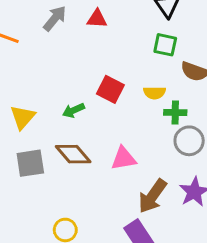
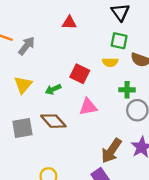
gray arrow: (55, 18) -> (27, 46), moved
yellow semicircle: (154, 93) -> (110, 62), moved
yellow triangle: (23, 117) -> (23, 85), moved
pink triangle: (124, 158) -> (88, 107), moved

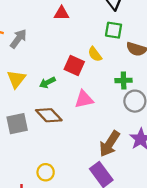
yellow semicircle: (110, 62) -> (95, 54), moved, turned 56

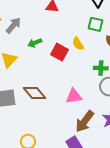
green arrow: (47, 83) -> (35, 43), moved
pink triangle: (84, 99) -> (74, 96), moved

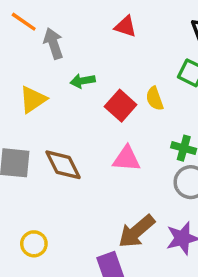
gray arrow: (13, 25) -> (53, 43), turned -72
pink triangle: (74, 96) -> (127, 159), moved

